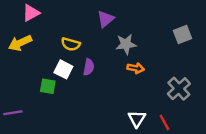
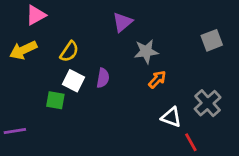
yellow semicircle: (71, 44) -> (69, 51), moved, turned -72
orange arrow: (136, 68) -> (157, 79), turned -56
white triangle: (137, 119) -> (171, 117), moved, turned -42

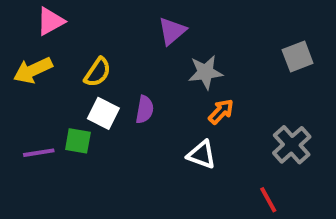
white triangle: (171, 117) -> (202, 155), moved
purple line: (15, 131) -> (39, 153), moved

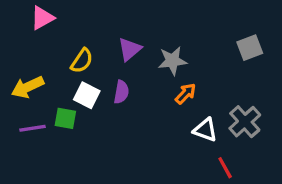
purple triangle: (172, 31) -> (130, 49), moved
yellow arrow: (33, 70) -> (28, 87), moved
white triangle: (202, 155) -> (205, 130), moved

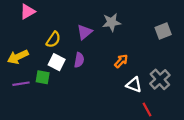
gray star: (172, 61) -> (111, 22), moved

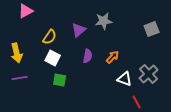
yellow arrow: (18, 57) -> (17, 53), turned -78
purple semicircle: (79, 60) -> (88, 56), moved
green square: (43, 77) -> (60, 80), moved

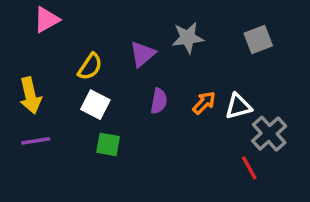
gray square: (152, 29) -> (258, 39), moved
white triangle: (125, 79) -> (238, 106), moved, turned -35
red line: (137, 102) -> (249, 168), moved

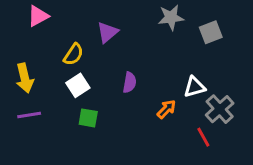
gray star: (188, 38) -> (171, 18), moved
purple triangle: (142, 54) -> (107, 32), moved
orange arrow: (204, 103) -> (166, 109), moved
white square: (95, 105) -> (78, 85), turned 30

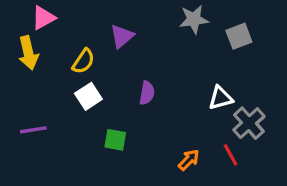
yellow arrow: (25, 78) -> (28, 53), moved
orange arrow: (166, 109) -> (189, 160), moved
green square: (88, 118) -> (115, 140), moved

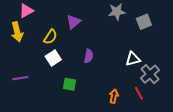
orange arrow: (189, 160) -> (114, 96), turned -32

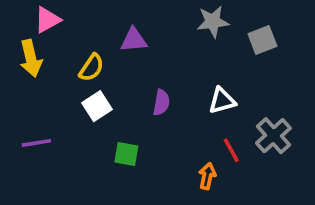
purple triangle: (73, 22) -> (134, 40), turned 35
white triangle: (133, 59) -> (222, 101), moved
red line: (139, 93) -> (231, 150), moved

